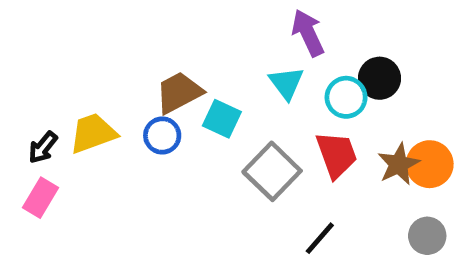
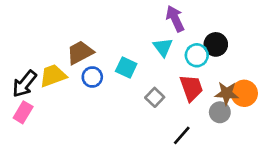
brown trapezoid: (179, 93) -> (80, 53), moved
black arrow: (43, 147) -> (24, 84), size x1.5
brown star: (399, 164) -> (227, 93), turned 30
gray square: (272, 171) -> (155, 97), size x0.6
gray circle: (427, 236) -> (220, 112), moved

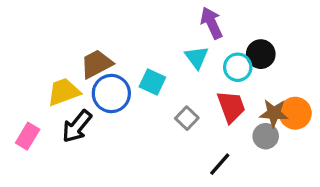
blue circle: (92, 77) -> (111, 94), size x1.5
black arrow: (24, 84) -> (77, 126), moved

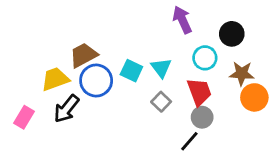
black circle: (261, 54) -> (232, 34), moved
cyan triangle: (197, 57) -> (161, 68), moved
brown star: (274, 113) -> (242, 73), moved
gray circle: (266, 136) -> (202, 117), moved

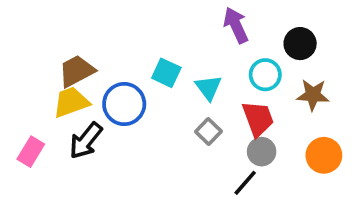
brown trapezoid: (83, 55) -> (77, 71), moved
cyan square: (131, 71) -> (166, 73), moved
orange circle: (254, 97) -> (324, 155), moved

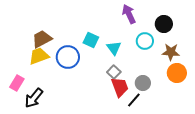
red trapezoid: (258, 119) -> (120, 87), moved
black arrow: (86, 141) -> (34, 98), moved
orange circle: (324, 155) -> (177, 73), moved

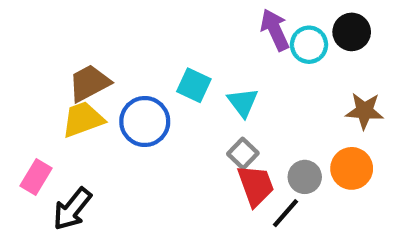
black circle: (164, 24) -> (352, 32), moved
cyan circle: (145, 41) -> (309, 45), moved
orange circle: (177, 73) -> (352, 168), moved

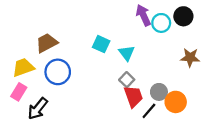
yellow trapezoid: (83, 119) -> (23, 67), moved
blue circle: (145, 122) -> (58, 72), moved
orange circle: (352, 168) -> (176, 102), moved

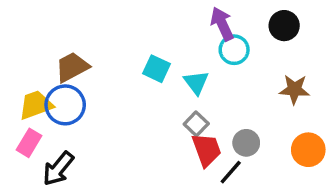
cyan circle: (161, 23) -> (234, 50), moved
blue circle: (58, 72) -> (65, 105), moved
orange circle: (176, 102) -> (308, 150), moved

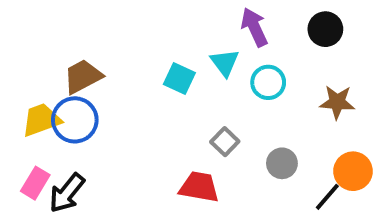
cyan circle: (234, 50) -> (268, 82), moved
cyan triangle: (196, 82) -> (225, 63), moved
pink rectangle: (29, 143) -> (35, 183), moved
red trapezoid: (207, 150) -> (199, 187), moved, turned -60
black line: (231, 172) -> (327, 197), moved

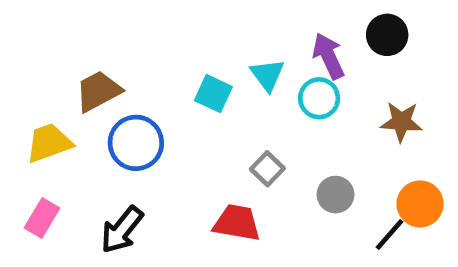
purple arrow: (254, 27) -> (328, 56), moved
blue circle: (75, 120) -> (136, 143), moved
black arrow: (67, 193) -> (122, 230), moved

